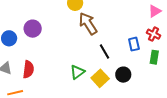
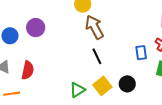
black line: (104, 51) -> (97, 56), moved
green triangle: (77, 72) -> (77, 90), moved

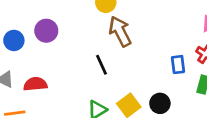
black line: (97, 56) -> (101, 65), moved
red semicircle: (28, 70) -> (35, 84), turned -108

